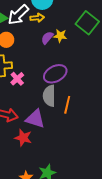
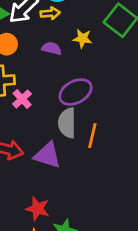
purple semicircle: (47, 38) -> (52, 48), moved, turned 64
red star: (23, 138) -> (38, 209), moved

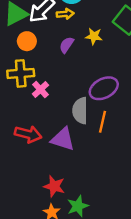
purple semicircle: (52, 48) -> (67, 45), turned -70
purple ellipse: (75, 92) -> (104, 88), moved

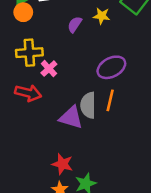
orange circle: (27, 41) -> (23, 12), moved
gray semicircle: (80, 111) -> (88, 105), moved
red arrow: (28, 134) -> (28, 93), moved

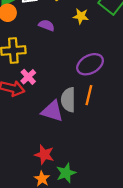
purple semicircle: (75, 24) -> (47, 25), moved, turned 77
pink cross: (49, 69) -> (28, 77), moved

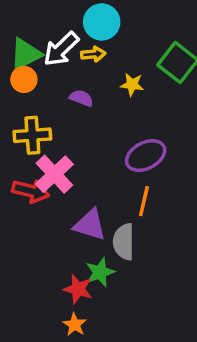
pink cross: (28, 77) -> (54, 174), size x1.6
gray semicircle: (68, 100) -> (124, 242), moved
green star: (66, 173) -> (100, 272), moved

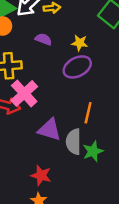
yellow star: (132, 85) -> (80, 43), moved
purple ellipse: (146, 156) -> (77, 67), moved
green star: (100, 272) -> (93, 151), moved

